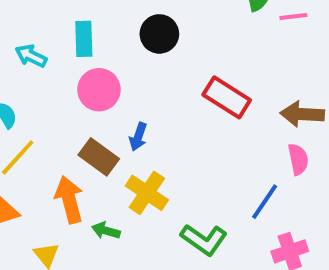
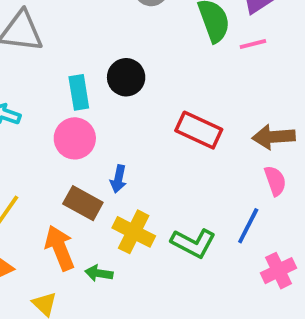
cyan rectangle: (84, 39) -> (79, 92), moved
green L-shape: (204, 240) -> (193, 243), moved

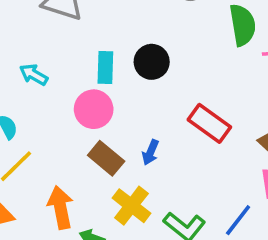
blue arrow: (118, 179) -> (150, 152), moved
brown rectangle: (83, 203) -> (106, 158), moved

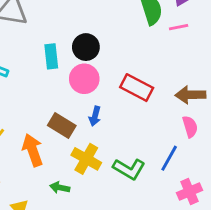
pink circle: (94, 109) -> (84, 79), moved
orange arrow: (60, 207) -> (33, 150), moved

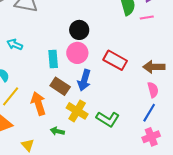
cyan rectangle: (51, 56) -> (53, 59), moved
blue arrow: (95, 116) -> (84, 80), size x1.5
blue line: (169, 158) -> (149, 113), moved

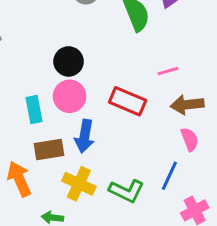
pink line: (147, 18) -> (168, 71), moved
brown rectangle: (60, 86) -> (49, 149), turned -36
blue line: (149, 113) -> (169, 176), moved

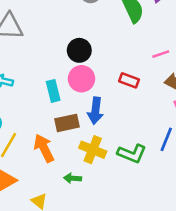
red rectangle: (128, 101) -> (129, 80), size x0.7

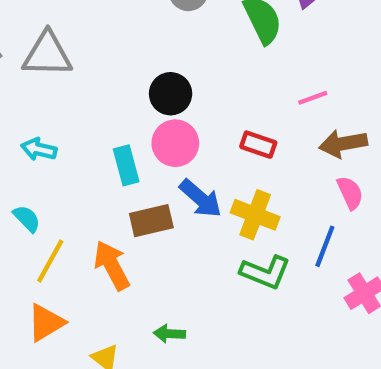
blue arrow: (95, 111) -> (201, 198), turned -55
yellow cross: (93, 150) -> (255, 215), moved
green arrow: (73, 178) -> (169, 334), moved

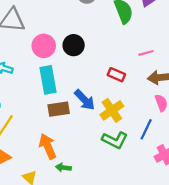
pink circle: (175, 143) -> (44, 46), moved
cyan rectangle: (126, 165) -> (48, 80), size x1.4
yellow cross: (255, 215) -> (112, 110), turned 30
orange arrow: (112, 265) -> (48, 146), moved

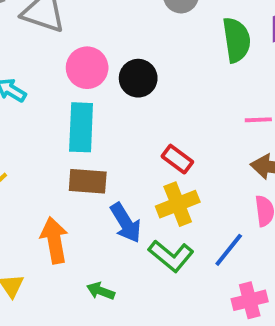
red rectangle: (116, 75) -> (177, 159), moved
blue arrow: (85, 100) -> (126, 223), moved
green arrow: (63, 168) -> (101, 291), moved

